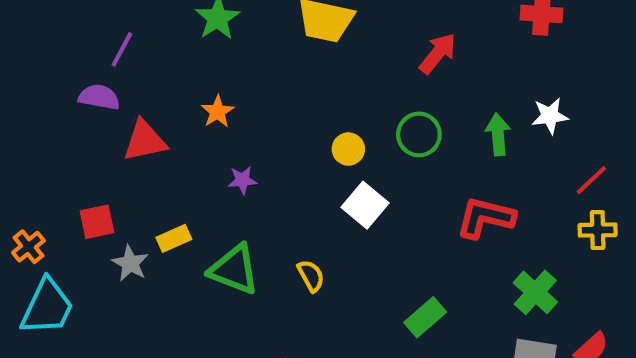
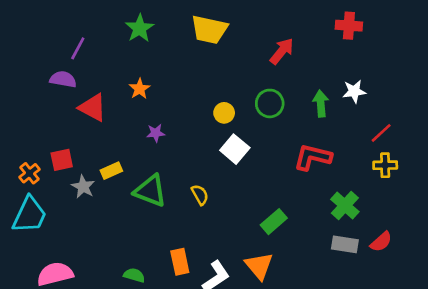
red triangle: (145, 141) -> (93, 107), turned 40
orange cross: (28, 247) -> (30, 173), moved

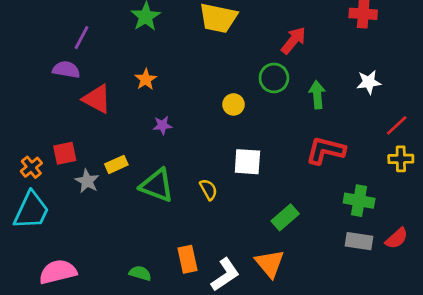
green circle: (270, 103) -> (274, 78), moved
green arrow: (321, 103) -> (317, 95), moved
white square: (235, 149) -> (247, 162), moved, turned -36
green cross: (345, 205) -> (359, 201), turned -32

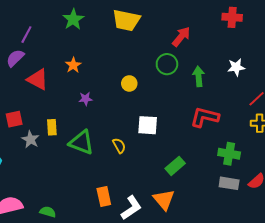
purple semicircle: (66, 70) -> (15, 58), turned -54
yellow circle: (234, 104) -> (129, 83), moved
yellow rectangle: (116, 164) -> (52, 127), turned -70
green semicircle: (140, 273) -> (48, 212), moved

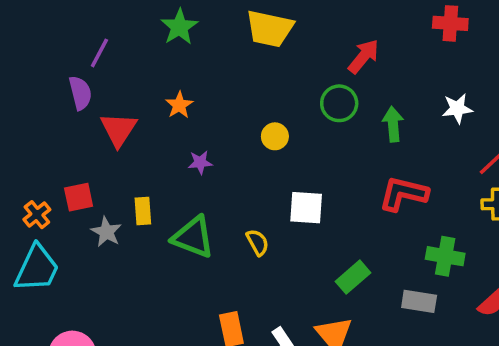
purple semicircle: (15, 58) -> (80, 93), turned 120
red triangle: (38, 79) -> (119, 129), turned 35
gray rectangle: (229, 183) -> (419, 301), moved

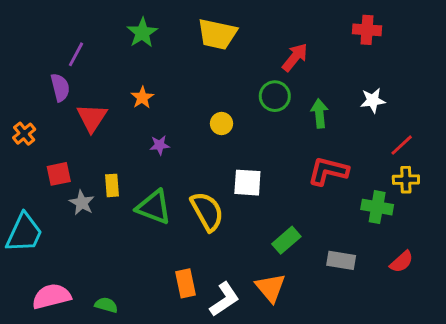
orange cross: (37, 215) -> (24, 134), moved
yellow semicircle: (258, 242) -> (207, 211), size x1.8
green cross: (445, 256) -> (377, 207), moved

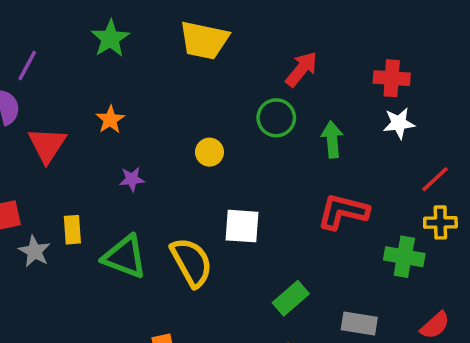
red cross: (367, 30) -> (392, 78), moved

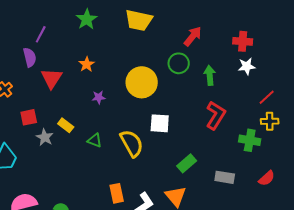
yellow circle: (209, 152) -> (142, 82), size x2.0
red L-shape: (343, 212) -> (216, 115), turned 108
yellow rectangle: (72, 230) -> (66, 125), turned -49
green triangle: (125, 257) -> (95, 140), size x0.6

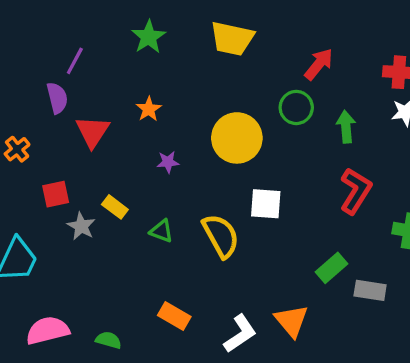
green rectangle: (187, 163) -> (332, 268), moved
orange rectangle: (117, 193) -> (174, 316), moved, turned -48

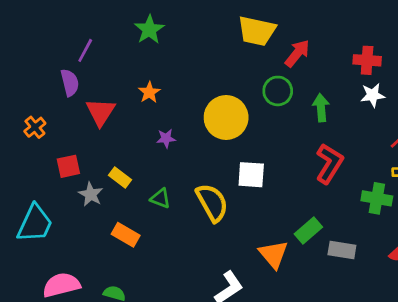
yellow trapezoid: (232, 39) -> (257, 31), moved
orange rectangle: (174, 316) -> (126, 235), moved
orange triangle: (291, 321) -> (274, 254), moved

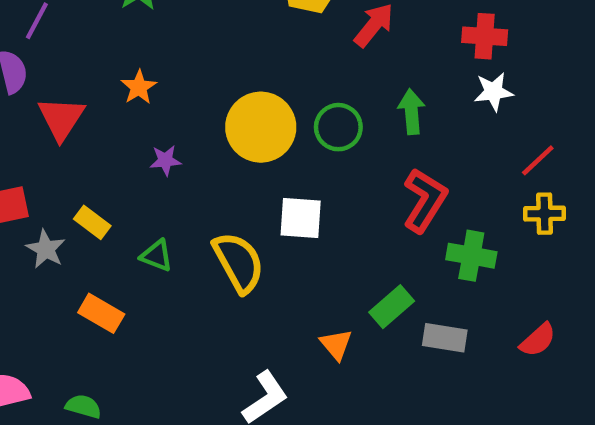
green circle: (278, 91) -> (338, 127), moved
green cross: (377, 198) -> (471, 256), moved
orange triangle: (274, 254) -> (336, 344), size x0.7

